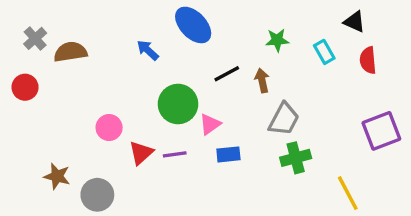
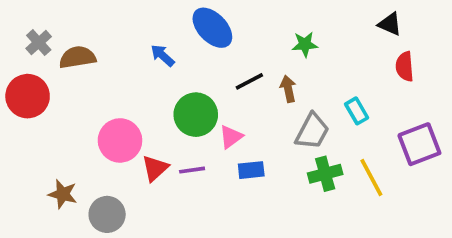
cyan rectangle: (324, 52) -> (357, 111), moved
red circle: (25, 87) -> (28, 96), size x1.5
pink circle: (109, 128) -> (120, 140), size x1.5
yellow line: (348, 193) -> (371, 177), moved

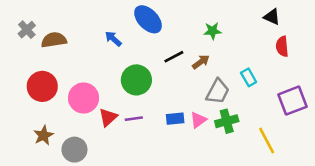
brown arrow: (288, 89) -> (201, 62), turned 66
red circle: (28, 96) -> (42, 86), moved
pink triangle: (231, 137) -> (198, 120), moved
yellow line: (371, 177) -> (267, 141), moved
brown star: (63, 194) -> (44, 135), turned 30

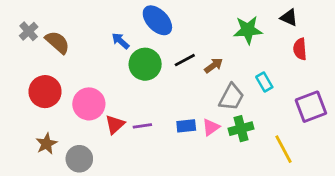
green star: (212, 31) -> (248, 30), moved, size x1.5
brown semicircle: (54, 40) -> (57, 42), turned 50
green circle: (136, 80) -> (145, 64), moved

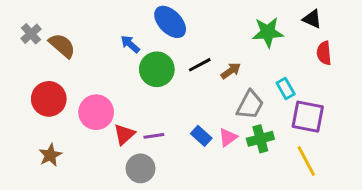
purple square: (311, 107) -> (308, 117), moved, turned 32
blue rectangle: (186, 126) -> (201, 136), turned 48
gray circle: (79, 159) -> (141, 168), moved

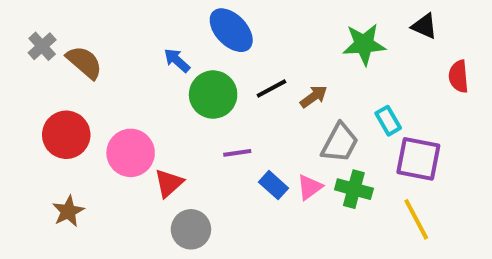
red semicircle: (324, 53) -> (459, 76), moved
purple line: (154, 136) -> (237, 153), moved
green cross: (260, 139) -> (354, 189), turned 30

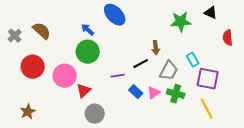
gray cross: (42, 46) -> (15, 36), moved
black line: (271, 88) -> (141, 64), moved
green circle: (213, 95) -> (88, 52), moved
brown arrow: (314, 97) -> (156, 48), turned 120
brown star: (68, 211) -> (28, 112), moved

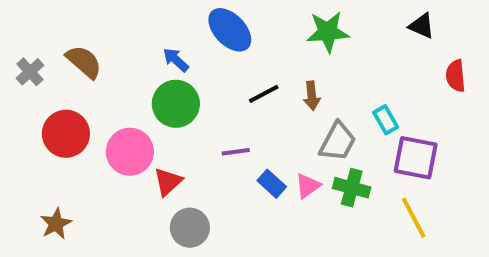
green star: (181, 22) -> (328, 32), moved
black line: (141, 64) -> (264, 94), moved

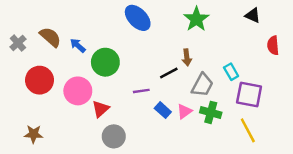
green star: (328, 32) -> (196, 19), turned -30
blue arrow: (176, 60) -> (78, 45), moved
black line: (264, 94) -> (169, 73), moved
brown star: (56, 224) -> (34, 134), turned 30

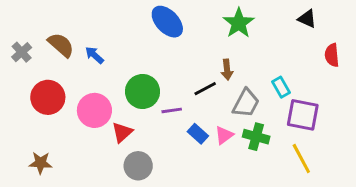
green circle: (105, 62) -> (143, 91), moved

